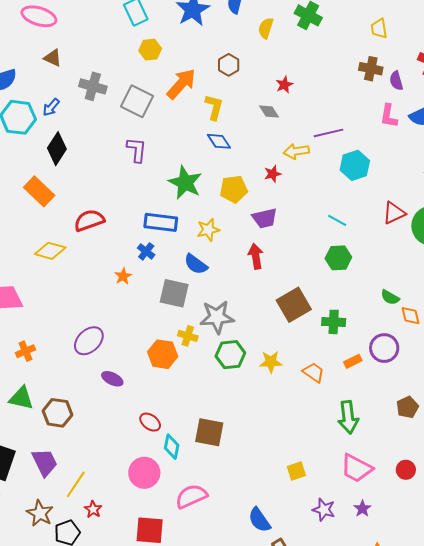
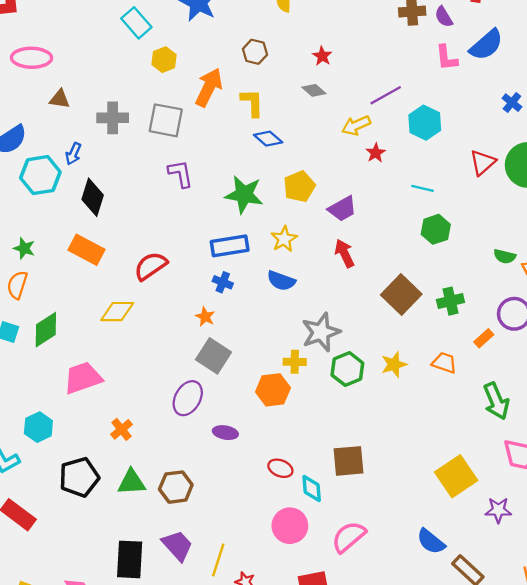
red star: (273, 174) -> (376, 153), moved
gray square: (174, 293) -> (214, 356), moved, turned 36
yellow square: (296, 471) -> (456, 476), size x1.8

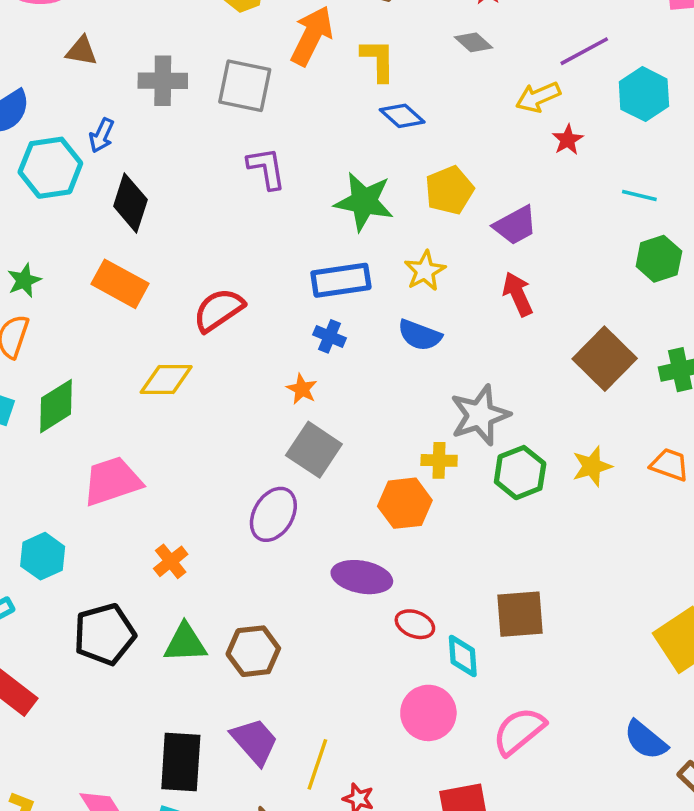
green star: (24, 248) -> (24, 280), turned 30
purple ellipse: (225, 433) -> (362, 577), moved, size x1.5

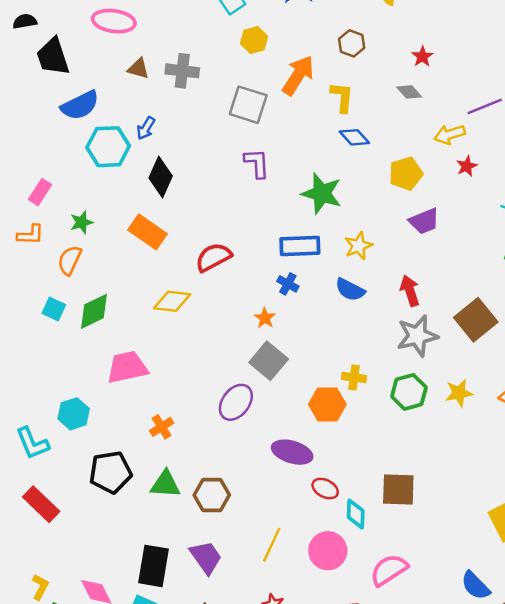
gray cross: (163, 81) -> (182, 71), moved
yellow pentagon: (449, 190) -> (406, 174), moved
red arrow: (518, 294) -> (410, 291), moved
gray star: (480, 415) -> (417, 336), moved
yellow line: (317, 764) -> (272, 545), moved

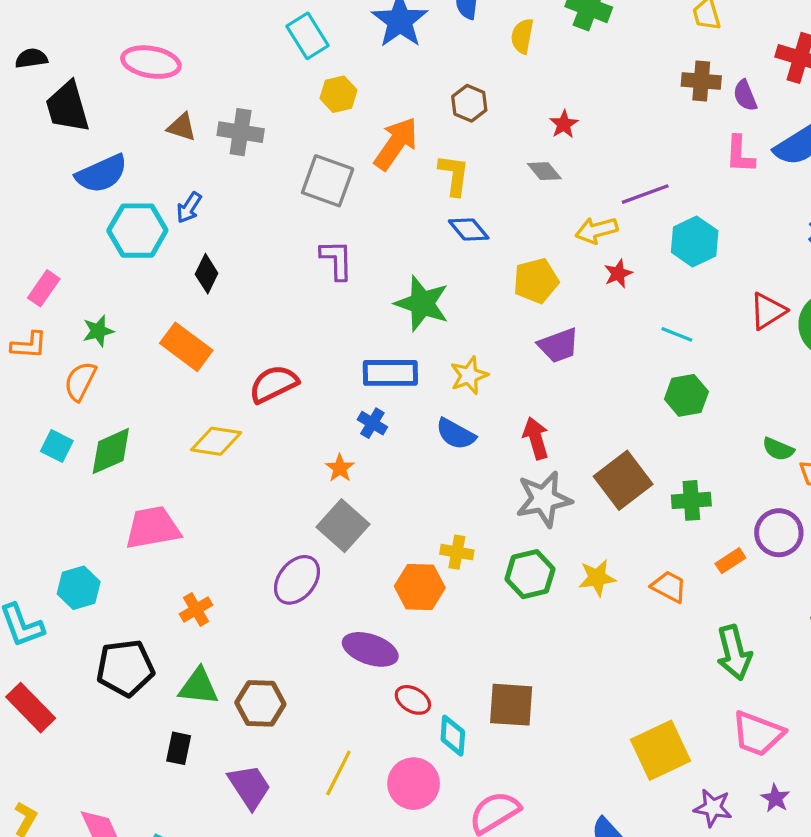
black diamond: (161, 177) -> (207, 274), size x0.7
black rectangle: (153, 566) -> (179, 748), moved, size x0.6

